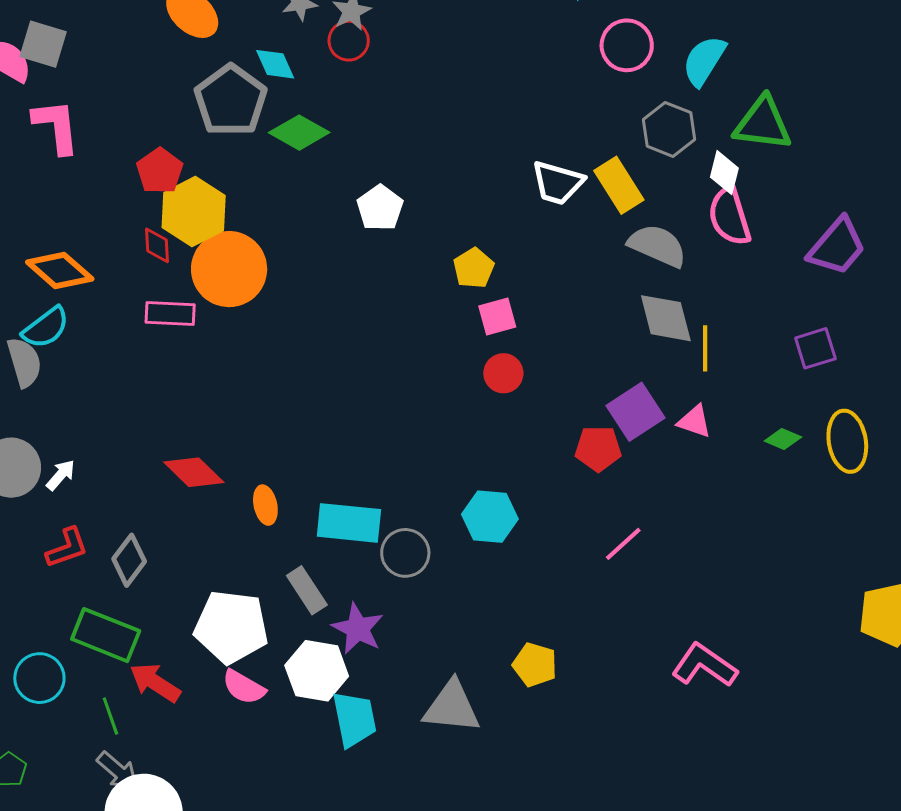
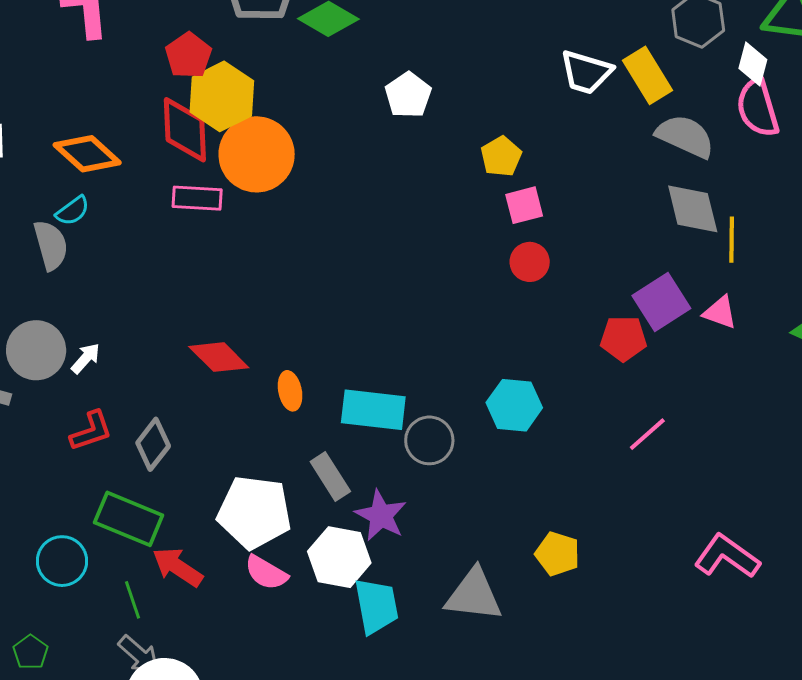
red diamond: (157, 245) -> (185, 130), size x1.8
cyan semicircle: (46, 328) -> (73, 211), size x0.7

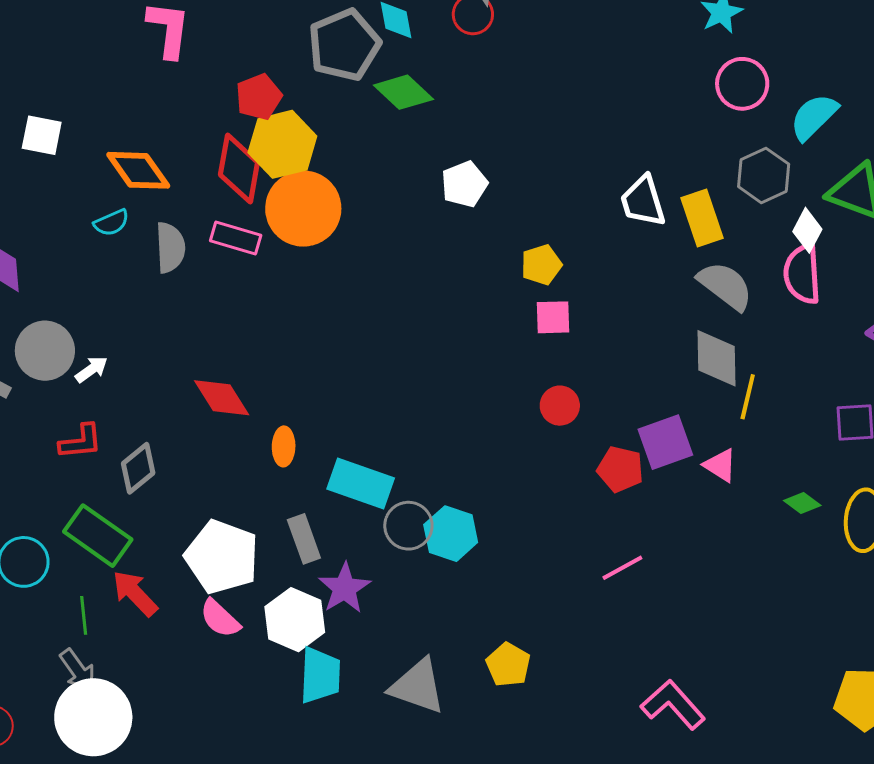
white trapezoid: (586, 72) -> (643, 201), turned 44
gray semicircle: (51, 245) -> (170, 248), moved
red circle: (530, 262) -> (560, 406), moved
cyan hexagon: (514, 405) -> (451, 534), moved

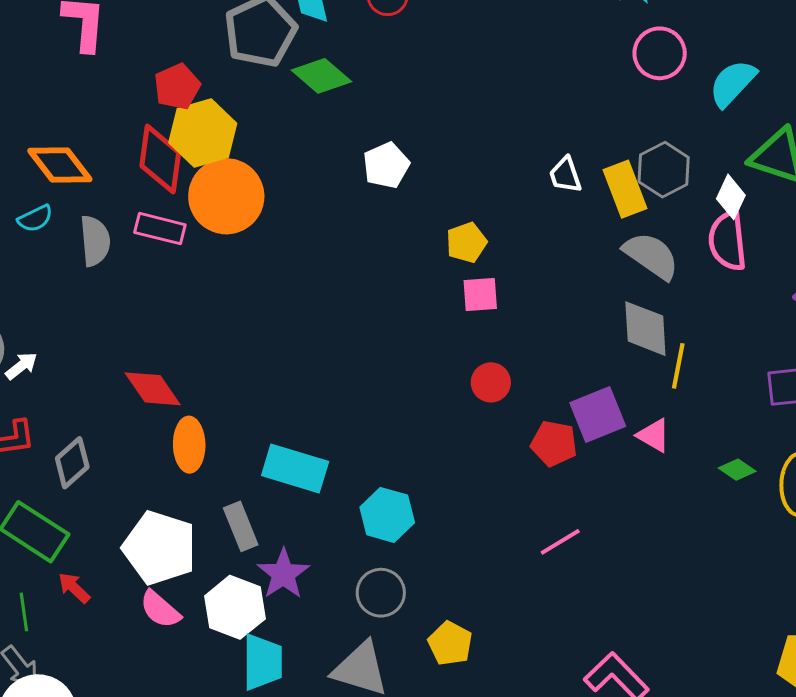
gray hexagon: (764, 175) -> (664, 170), moved
white trapezoid: (643, 201) -> (565, 175), size x0.7
orange ellipse: (284, 446) -> (189, 445), moved, size x1.4
gray circle: (408, 526) -> (381, 593), moved
red arrow: (135, 593) -> (74, 588), size x0.7

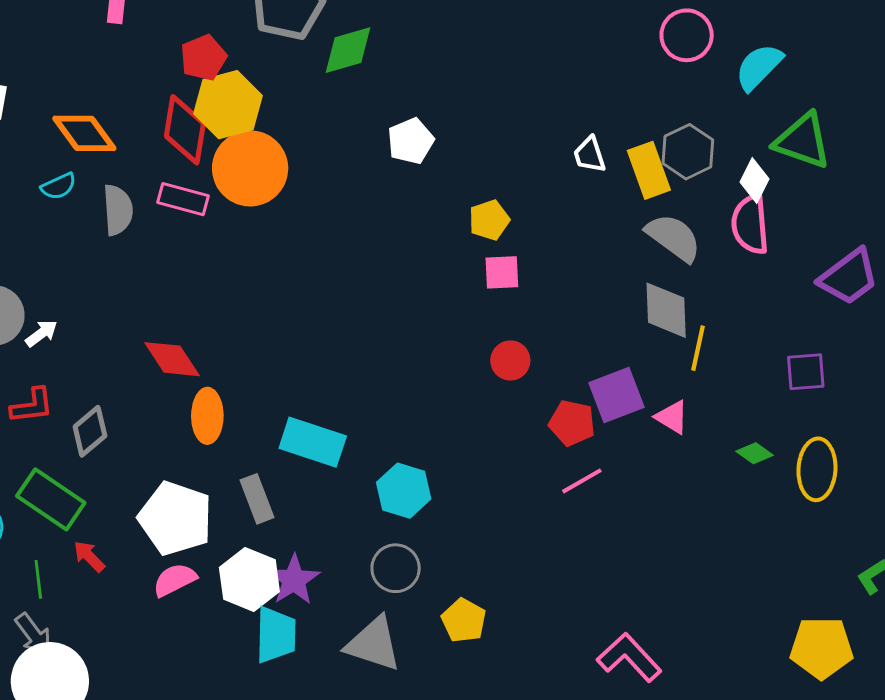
green diamond: (321, 76) -> (348, 50), turned -58
pink line: (560, 542) -> (582, 481), moved
purple star: (283, 574) -> (294, 580), moved
pink semicircle: (160, 609) -> (175, 580), turned 111

